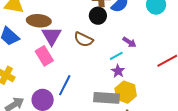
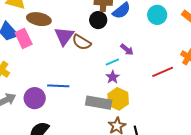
purple triangle: (52, 36) -> (64, 36), moved
pink rectangle: (44, 56) -> (24, 38), moved
blue line: (65, 85) -> (58, 86), turned 60

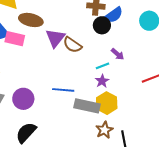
black circle: (98, 20) -> (102, 25), moved
pink rectangle: (24, 38) -> (15, 39), turned -54
blue line: (58, 86) -> (63, 90), moved

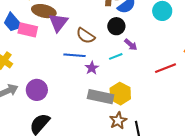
black circle: (102, 25) -> (116, 26), moved
purple triangle: (55, 38) -> (58, 22), moved
purple star: (102, 81) -> (92, 68), moved
blue line: (63, 90) -> (75, 55), moved

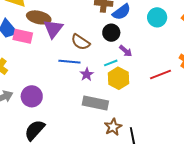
yellow hexagon: (120, 94) -> (118, 78), moved

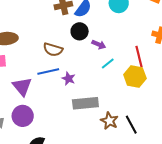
purple triangle: (53, 29) -> (22, 87), moved
cyan line: (111, 63) -> (108, 63), moved
red line: (160, 75) -> (139, 57), turned -65
yellow hexagon: (118, 78) -> (135, 76), moved

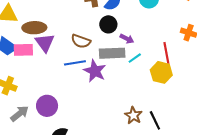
purple star: (69, 79) -> (95, 71), size x1.6
purple triangle: (22, 87) -> (45, 43), moved
gray rectangle: (85, 103) -> (112, 53), moved

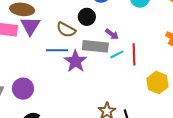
black circle: (108, 24) -> (87, 17), moved
red line: (166, 53) -> (134, 54), moved
yellow hexagon: (161, 72) -> (157, 83), moved

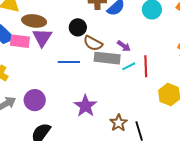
black circle: (87, 17) -> (78, 27), moved
brown semicircle: (66, 30) -> (93, 43), moved
purple star: (75, 61) -> (85, 106), moved

